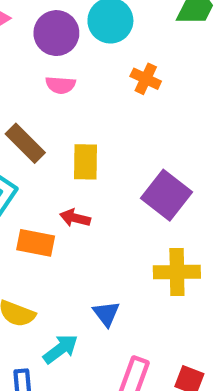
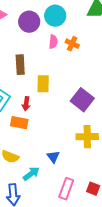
pink semicircle: (61, 85) -> (53, 42), moved, turned -88
brown rectangle: (25, 143) -> (20, 65), moved, turned 42
red arrow: (75, 218) -> (26, 104), moved, turned -96

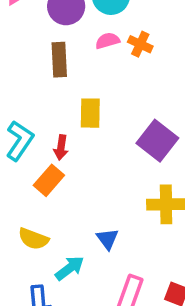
pink semicircle: (53, 42) -> (107, 41), turned -112
brown rectangle: (20, 65) -> (59, 60), moved
orange rectangle: (19, 123) -> (49, 180), turned -60

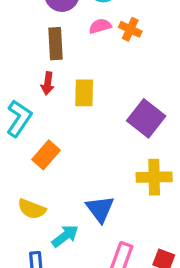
red arrow: (61, 148) -> (48, 83), moved
blue triangle: (107, 239) -> (100, 209), size x1.4

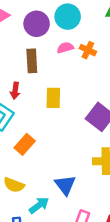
red arrow: (48, 83) -> (15, 91), moved

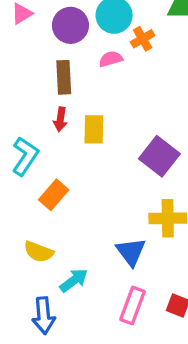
orange cross: (88, 50) -> (143, 39), moved, turned 35
red arrow: (15, 91) -> (60, 119), moved
blue triangle: (65, 185) -> (131, 252), moved

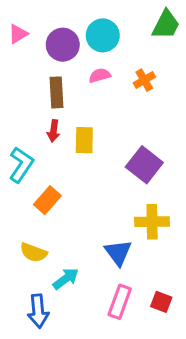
orange cross: (143, 39) -> (144, 80), moved

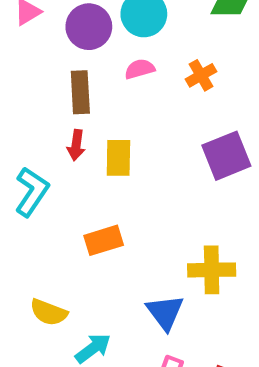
purple square: (144, 165) -> (226, 156), moved, turned 30
orange rectangle: (47, 200) -> (104, 240), moved, turned 32

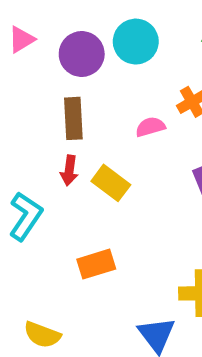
pink semicircle: (140, 69) -> (150, 127), moved
yellow rectangle: (118, 158) -> (111, 183), turned -54

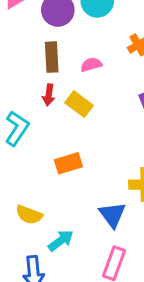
pink semicircle: (150, 127) -> (91, 65), moved

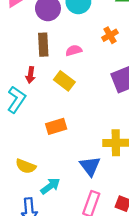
red arrow: (49, 95) -> (30, 75), moved

